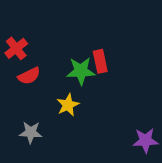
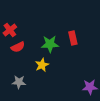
red rectangle: (100, 61) -> (73, 38), moved

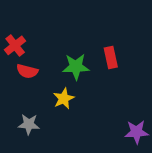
red semicircle: (18, 47) -> (27, 71), turned 40

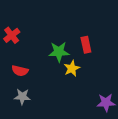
red semicircle: (27, 71) -> (20, 71), moved
yellow star: (64, 99) -> (72, 68), moved

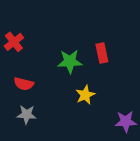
yellow star: (72, 68) -> (85, 95), moved

